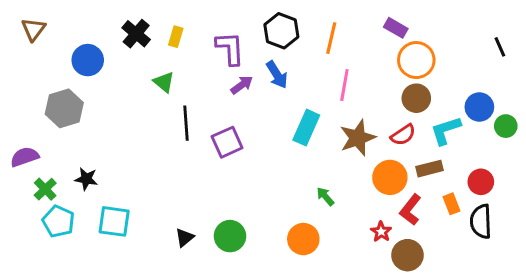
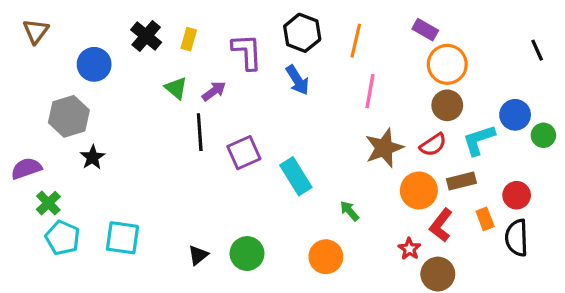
purple arrow: (242, 85) -> (214, 91), moved
cyan rectangle: (306, 128) -> (296, 176), moved, turned -56
black star: (86, 179) -> (93, 157), moved, turned 30

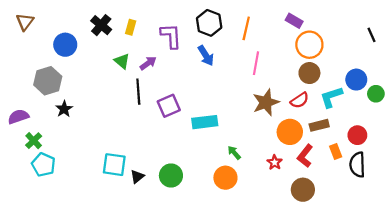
cyan rectangle: (296, 176) -> (205, 122), turned -65
green arrow: (350, 211) -> (234, 153), moved
cyan square: (122, 238) -> (114, 165), moved
red star: (409, 249) -> (275, 162), moved

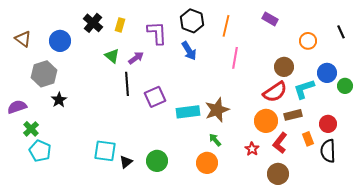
brown triangle: (25, 22) -> (23, 39), moved, turned -30
orange circle: (309, 45) -> (308, 41), moved, size x0.7
red semicircle: (300, 100) -> (275, 92), size x1.4
brown star: (266, 102) -> (217, 110), moved

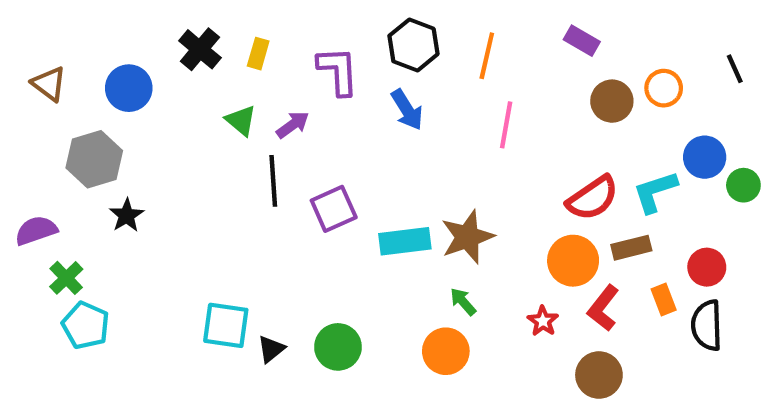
brown circle: (284, 67) -> (612, 101), moved

